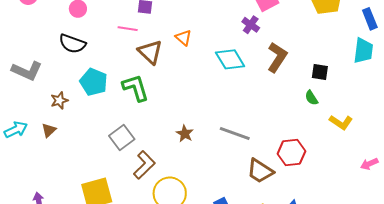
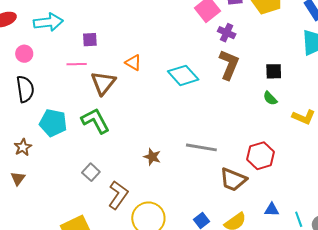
purple cross: (251, 25) -> (227, 33), moved
black semicircle: (72, 44) -> (25, 89), turned -108
brown triangle: (150, 52) -> (103, 83), turned 36
gray square: (122, 138) -> (91, 172), size x0.7

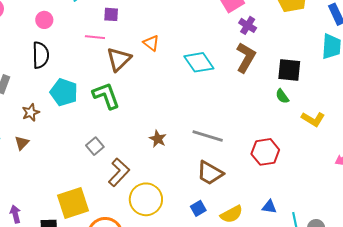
black square: (274, 71) -> (289, 70), size x1.4
brown trapezoid: (233, 180) -> (210, 173), moved

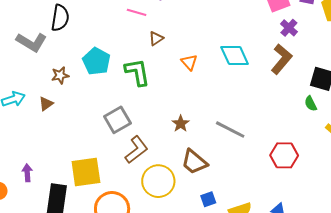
orange triangle: (151, 43) -> (189, 62), moved
black semicircle: (41, 55) -> (60, 18), moved
brown triangle: (119, 59) -> (156, 38), size x0.6
gray square: (95, 146) -> (117, 120), size x1.5
brown trapezoid: (210, 173) -> (194, 162), moved

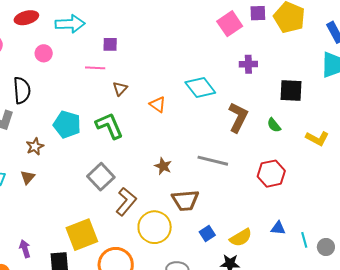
purple cross: (289, 28) -> (248, 64), moved, turned -30
brown L-shape: (282, 59) -> (238, 117), moved
green semicircle: (311, 104) -> (274, 125), moved
brown trapezoid: (194, 162) -> (185, 200), turned -32

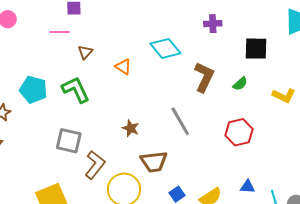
green semicircle: (274, 125) -> (240, 84), turned -91
gray line: (213, 161) -> (180, 121), turned 48
gray square: (101, 177) -> (69, 141), turned -32

